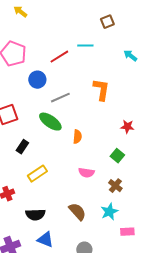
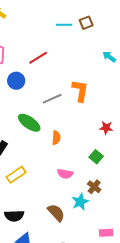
cyan line: (85, 46) -> (64, 25), moved
gray line: (60, 98) -> (52, 99), moved
cyan star: (109, 212) -> (80, 202), moved

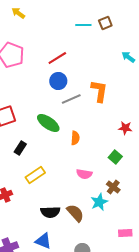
blue circle: (16, 81) -> (58, 81), moved
black semicircle: (14, 216) -> (50, 212), moved

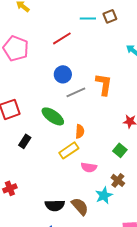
red line: (57, 58) -> (62, 38), moved
yellow rectangle: (35, 175) -> (69, 150), moved

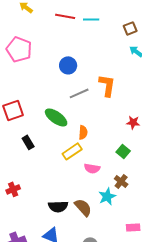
brown square: (110, 16) -> (130, 28), moved
red line: (62, 38) -> (65, 16), moved, turned 42
blue circle: (63, 74) -> (68, 65), moved
black rectangle: (25, 141) -> (28, 142), turned -64

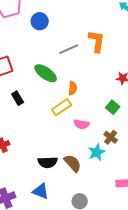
blue circle: (68, 65) -> (40, 21), moved

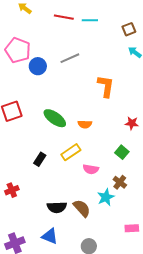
blue circle: (40, 21) -> (38, 66), moved
gray line: (69, 49) -> (70, 58), moved
orange semicircle: (73, 88) -> (85, 124), moved, turned 88
black rectangle: (18, 98) -> (40, 159), moved, turned 64

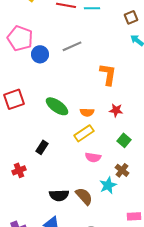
red star: (132, 123) -> (116, 110), moved
yellow rectangle: (71, 152) -> (84, 133), moved
red cross: (12, 190) -> (19, 170), moved

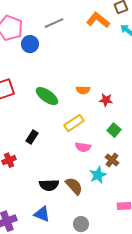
gray line: (72, 46) -> (54, 23), moved
orange L-shape: (108, 74) -> (98, 20), moved, turned -60
orange semicircle: (87, 112) -> (83, 90), moved

